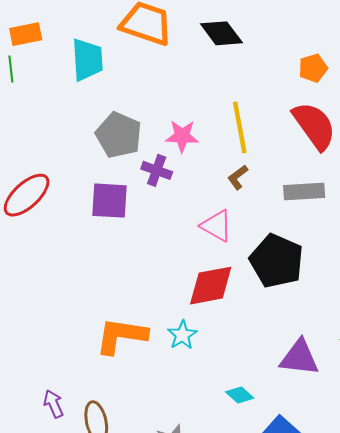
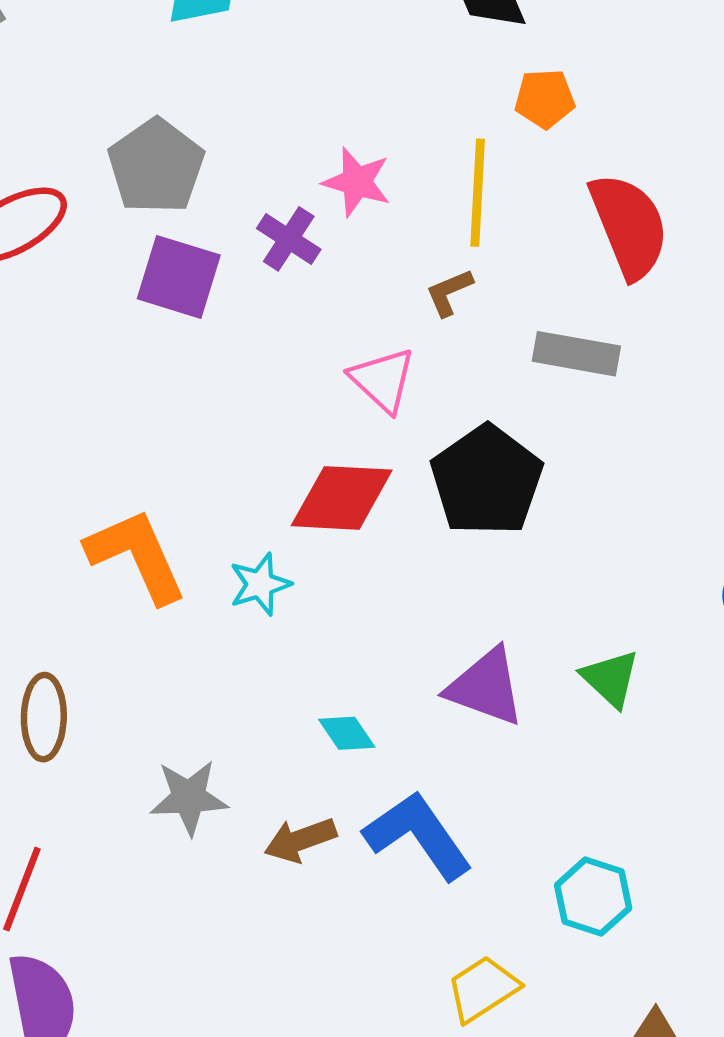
orange pentagon: (313, 68) -> (545, 99), moved
gray pentagon: (119, 135) -> (156, 166), moved
orange L-shape: (121, 336) -> (137, 556), turned 44

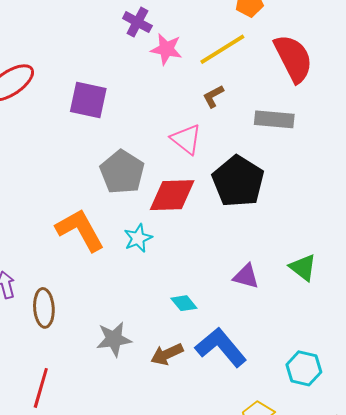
gray pentagon: (156, 166) -> (122, 172), moved
yellow line: (478, 193) -> (222, 49), turned 60
purple cross: (289, 239) -> (137, 22), moved
purple triangle: (486, 687) -> (246, 276), size x0.7

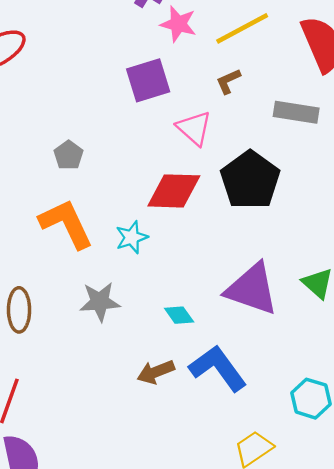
purple square: (88, 100) -> (148, 80), moved, turned -33
gray pentagon: (122, 172) -> (69, 155), moved, size x0.6
purple triangle: (246, 276) -> (252, 289), size x1.8
gray star: (114, 339) -> (100, 302), moved

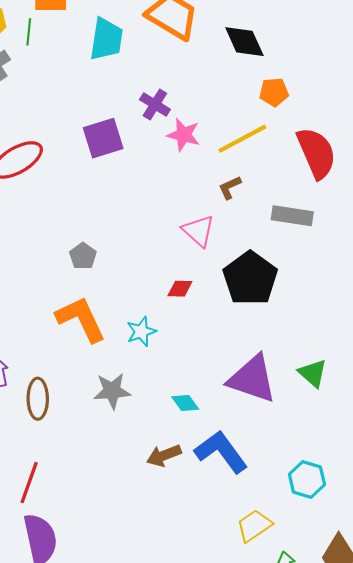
purple square: (148, 80) -> (103, 138), moved
red diamond: (174, 191) -> (180, 289), size x0.5

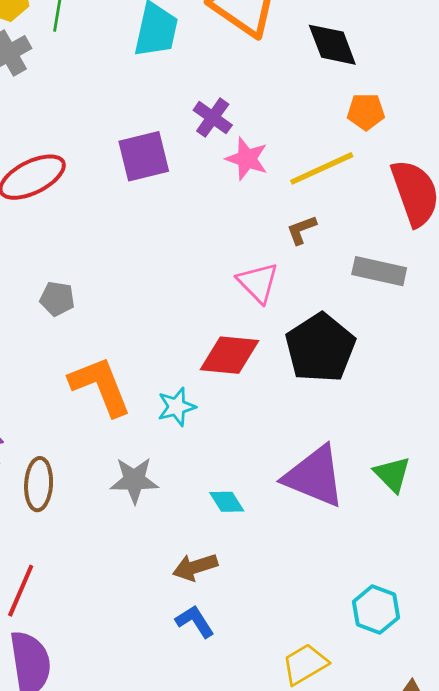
gray pentagon: (83, 256) -> (57, 299), moved, turned -30
red diamond: (180, 289) -> (229, 355), size x1.8
blue L-shape: (221, 452) -> (195, 621), moved, size x0.6

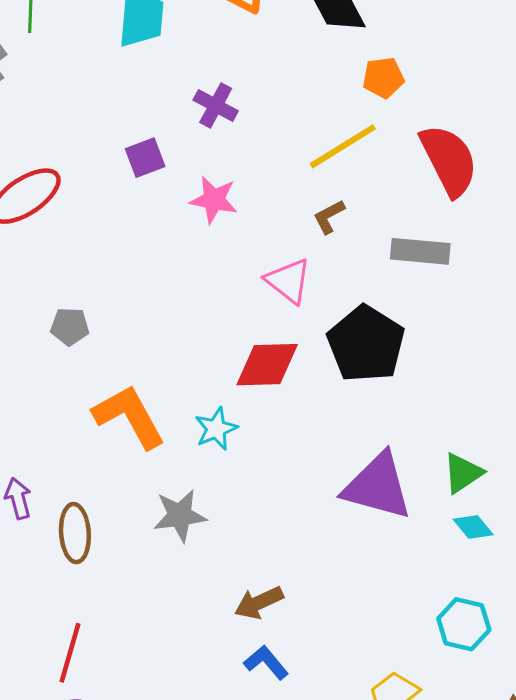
purple square: (144, 156) -> (145, 158), size x0.7
pink star: (247, 159) -> (214, 200), moved
green triangle: (392, 474) -> (463, 473), turned 48
cyan diamond: (227, 502) -> (473, 527), moved

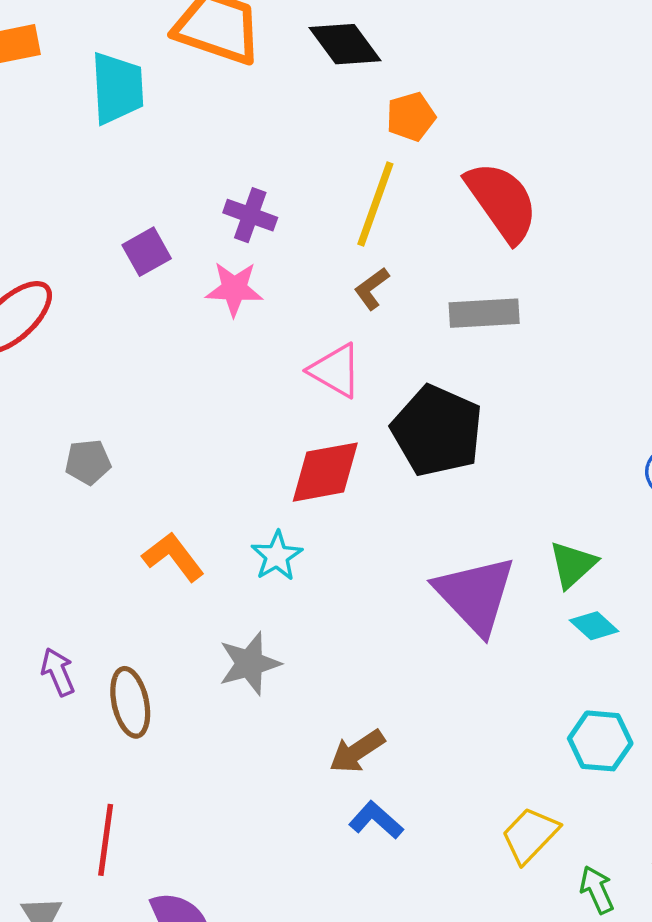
purple cross: (216, 105) -> (250, 215), moved
yellow line: (343, 146) -> (375, 204), turned -30
orange L-shape: (129, 417) -> (173, 557), size x0.7
purple triangle: (377, 486) -> (475, 595), turned 40
red line: (70, 653) -> (106, 840), moved

